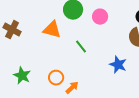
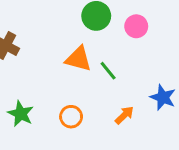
orange triangle: (52, 30) -> (78, 59), moved
orange arrow: (72, 88) -> (124, 115), moved

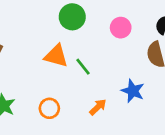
pink circle: (136, 26) -> (121, 28), moved

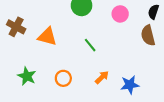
orange triangle: (56, 56) -> (47, 36), moved
blue star: (133, 91) -> (130, 85), moved, turned -30

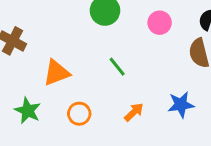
orange triangle: (47, 36) -> (56, 73), moved, turned -36
blue star: (130, 85) -> (181, 105), moved

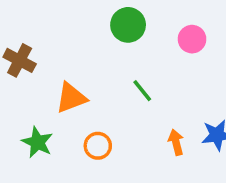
orange arrow: (134, 112) -> (176, 142), moved, turned -60

